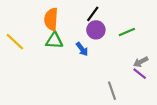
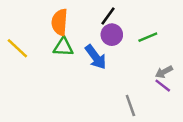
blue arrow: (82, 49) -> (96, 57), size x1.5

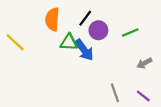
black line: (108, 16) -> (85, 18), moved
green triangle: (63, 47) -> (69, 42), moved
purple line: (163, 86) -> (143, 96), moved

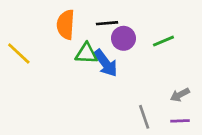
black line: (85, 18) -> (107, 23), turned 49
gray arrow: (144, 63) -> (180, 95), moved
purple line: (143, 96) -> (180, 121), turned -40

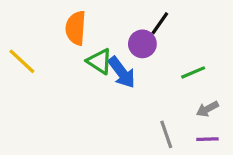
black line: (107, 23) -> (160, 23), moved, turned -50
green line: (163, 41) -> (193, 72), moved
green triangle: (86, 53) -> (100, 61), turned 30

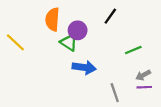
purple circle: (142, 44) -> (78, 30), moved
blue arrow: (122, 72) -> (84, 67), moved, turned -45
purple line: (207, 139) -> (144, 87), moved

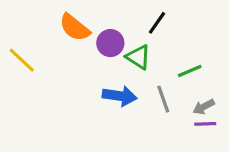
orange semicircle: (52, 19) -> (75, 27), turned -55
green triangle: (69, 42) -> (138, 57), moved
gray line: (115, 93) -> (163, 99), moved

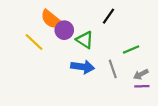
purple circle: (110, 43) -> (64, 30), moved
green triangle: (138, 57) -> (85, 40), moved
yellow line: (22, 60) -> (34, 42), moved

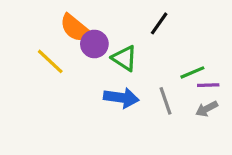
purple line: (142, 86) -> (208, 85), moved

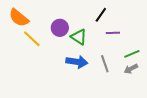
orange semicircle: (75, 28) -> (19, 18), moved
green line: (192, 72) -> (132, 54), moved
purple line: (208, 85) -> (113, 33), moved

